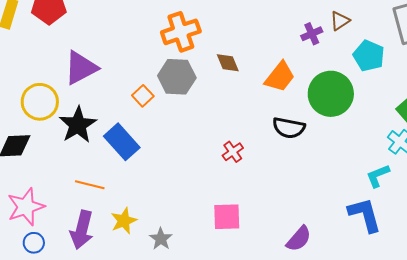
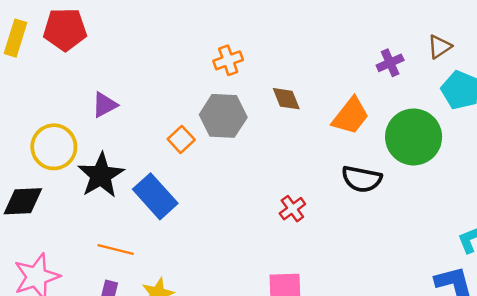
brown triangle: (340, 21) -> (440, 47), moved
orange cross: (181, 32) -> (228, 60), size x0.6
purple triangle: (81, 68) -> (105, 105), size x0.6

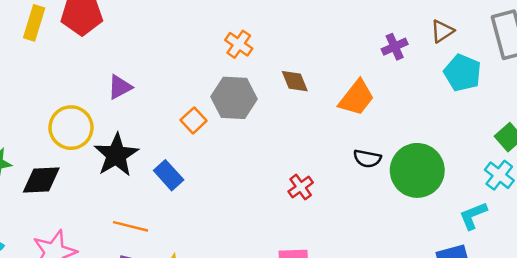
orange cross: (228, 60) -> (239, 44), turned -36
green circle: (414, 137) -> (417, 170), moved
black semicircle: (362, 179) -> (367, 159), size x0.7
blue rectangle: (155, 196) -> (169, 175), size x0.7

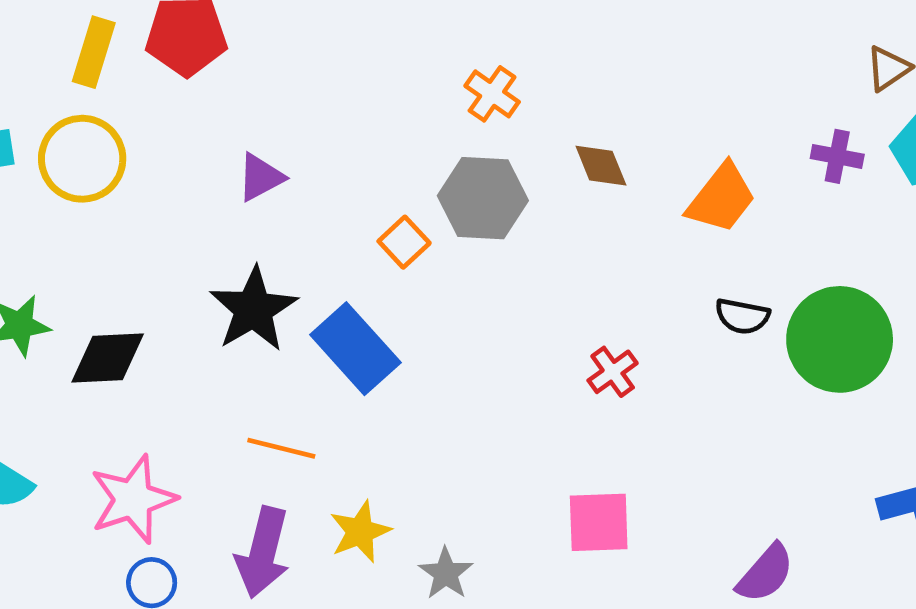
purple cross: (395, 47) -> (837, 156), moved, turned 35
yellow circle: (71, 128) -> (82, 159), moved
blue rectangle: (169, 175) -> (355, 349), size x1.5

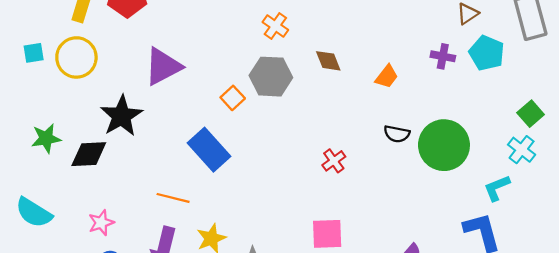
purple triangle: (260, 177) -> (163, 66), size x1.6
orange trapezoid: (721, 198) -> (387, 77), size x0.7
black star: (254, 309) -> (121, 116), moved
pink star: (133, 499) -> (101, 223), size x0.6

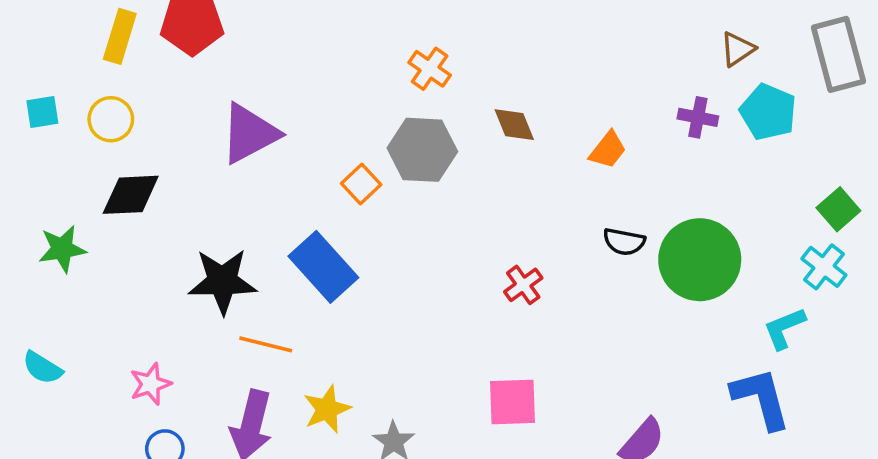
yellow circle: (76, 57) -> (111, 119), size x0.7
black star: (121, 116) -> (222, 281), moved, turned 30
black diamond: (89, 154) -> (131, 195), moved
cyan semicircle: (34, 213) -> (42, 368), size x0.7

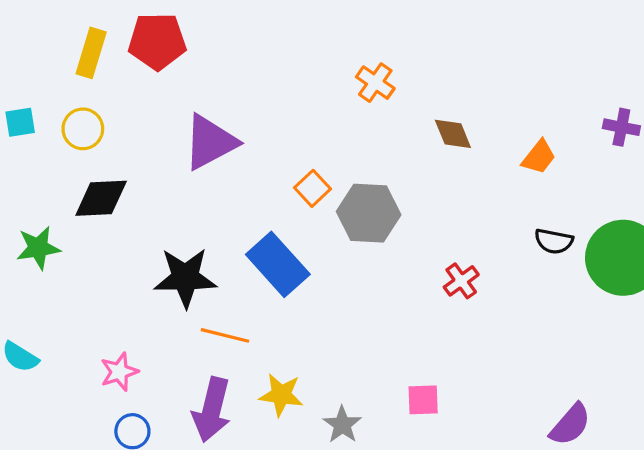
gray hexagon: (422, 150) -> (369, 213), moved
pink square: (512, 402) -> (423, 400), moved, size x0.7
yellow star: (327, 409) -> (281, 395), turned 30

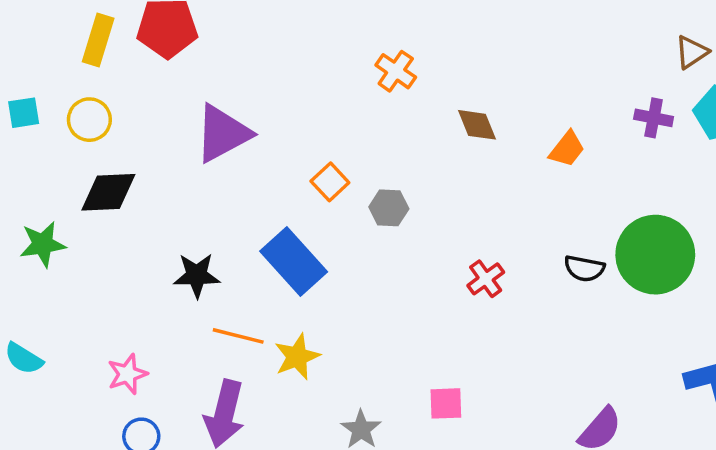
gray hexagon: (369, 213) -> (389, 208), size x0.6
black semicircle: (554, 241) -> (584, 268), moved
black star: (185, 278) -> (197, 275), size x0.7
yellow star: (281, 395) -> (297, 357), moved, turned -30

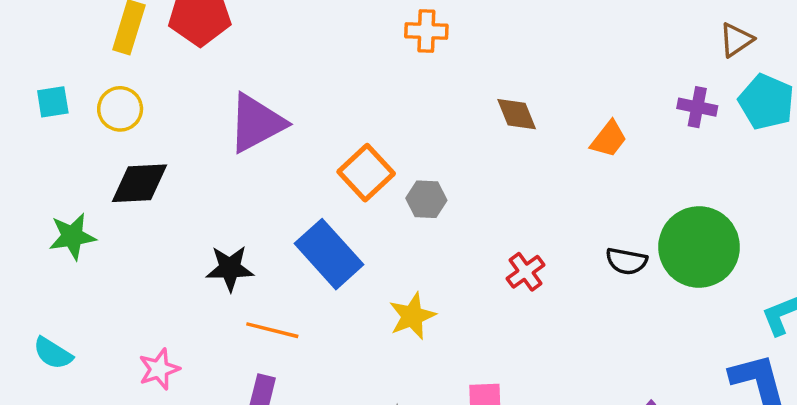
orange cross: (396, 71) -> (426, 31), moved, turned -33
orange square: (330, 182) -> (366, 173), size x1.4
yellow star: (297, 357) -> (412, 316), moved

